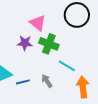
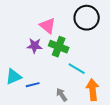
gray arrow: (47, 81) -> (62, 95), moved

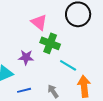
purple star: (35, 46) -> (26, 57), moved
blue line: (33, 85) -> (24, 90), moved

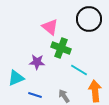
blue line: (24, 90) -> (35, 95), turned 32

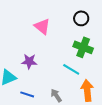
black circle: (89, 19) -> (81, 18), size x0.6
green cross: (61, 48) -> (83, 47), moved

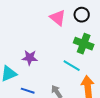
pink triangle: (42, 26) -> (58, 18), moved

